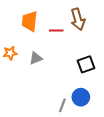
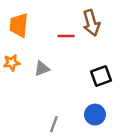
orange trapezoid: (30, 21) -> (19, 25), moved
gray line: (62, 105) -> (54, 124), moved

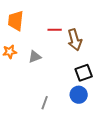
brown arrow: (91, 23) -> (75, 40), moved
black square: (101, 76) -> (84, 73), moved

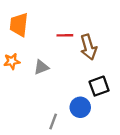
blue circle: (79, 95) -> (80, 107), moved

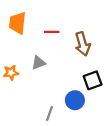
red line: (65, 35) -> (52, 32), moved
orange star: (12, 61) -> (11, 73), moved

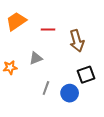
orange trapezoid: (18, 23) -> (16, 21), turned 50
gray line: (50, 113) -> (46, 88), moved

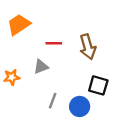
red line: (48, 29) -> (54, 43), moved
black square: (86, 75) -> (98, 85), turned 36

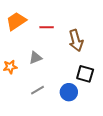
red line: (54, 43) -> (47, 27), moved
gray line: (53, 101) -> (37, 90), moved, turned 40

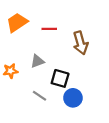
black square: (85, 74) -> (60, 78), moved
gray line: (37, 90) -> (40, 96), turned 64

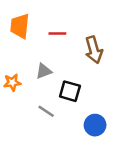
orange trapezoid: (17, 22) -> (20, 26), turned -50
blue circle: (73, 98) -> (95, 125), moved

